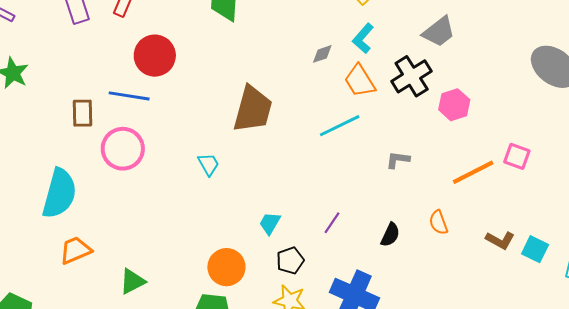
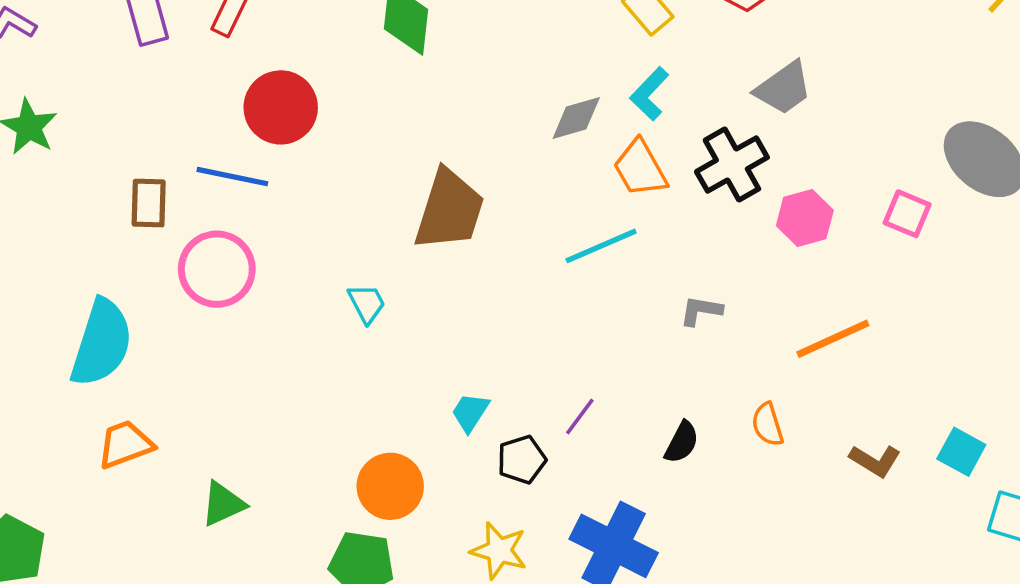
gray diamond: (322, 54) -> (576, 118), size x1.4
pink square: (517, 156) -> (907, 214), moved
cyan square: (535, 249) -> (961, 452), moved
black pentagon: (290, 261) -> (522, 460), moved

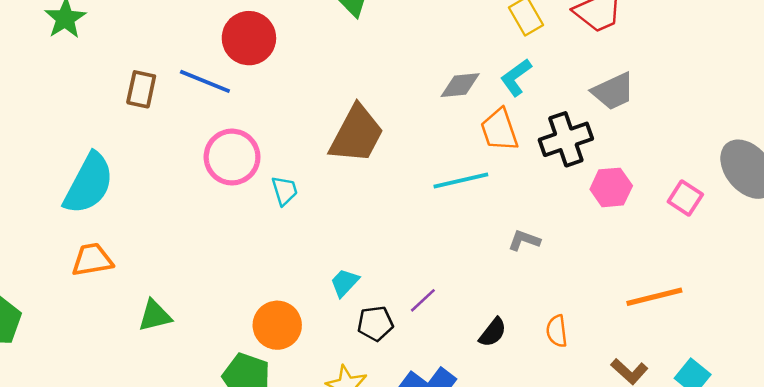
pink circle: (217, 269) -> (232, 157), moved
orange line: (833, 339) -> (654, 297), moved

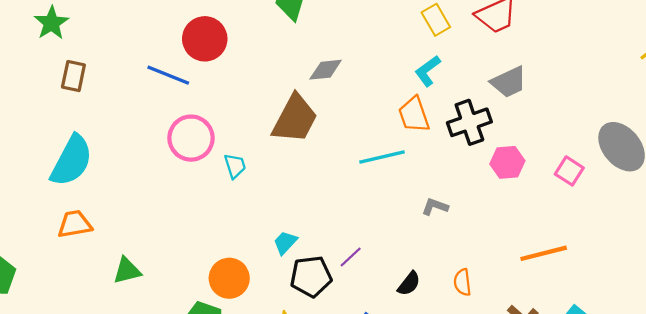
gray diamond: (460, 85) -> (326, 70), moved
brown rectangle: (141, 89) -> (73, 76), moved
black pentagon: (375, 323) -> (311, 277), size x1.4

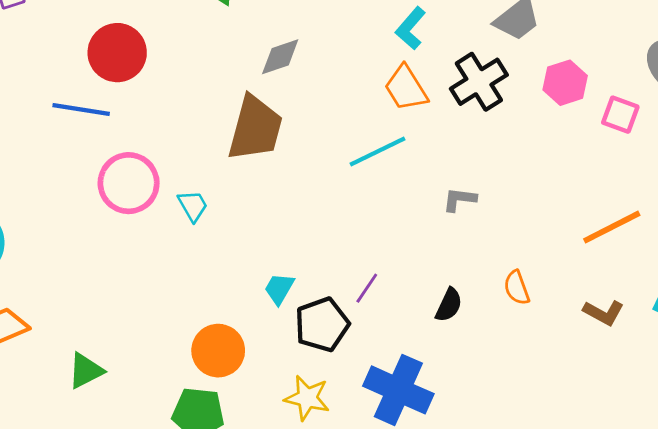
pink hexagon: (507, 162) -> (565, 83), moved

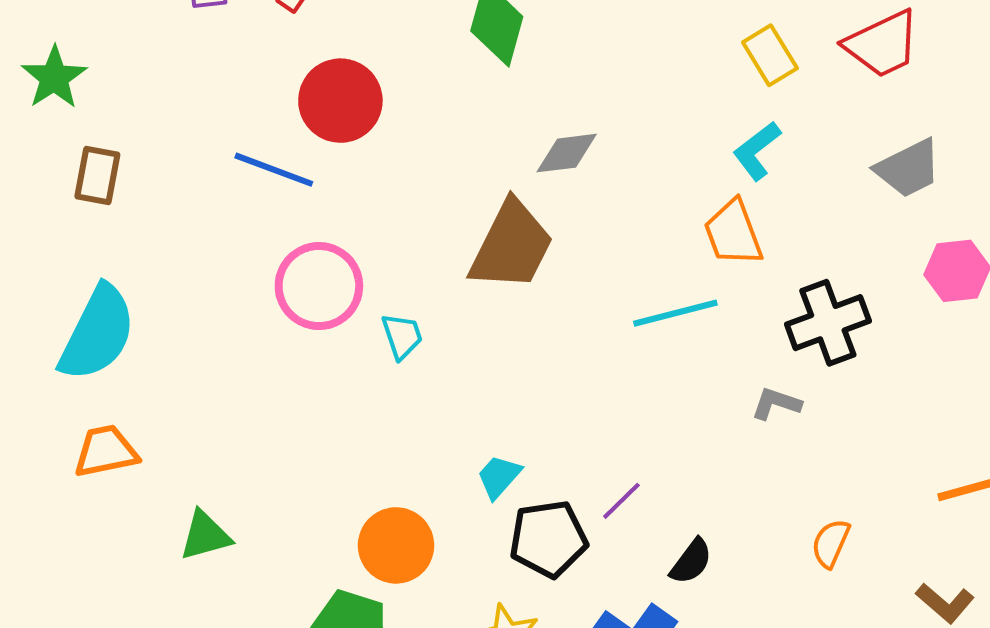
black cross: (479, 82) -> (828, 323), moved
orange semicircle: (517, 288) -> (831, 543), turned 32
black semicircle: (449, 305) -> (691, 561), moved

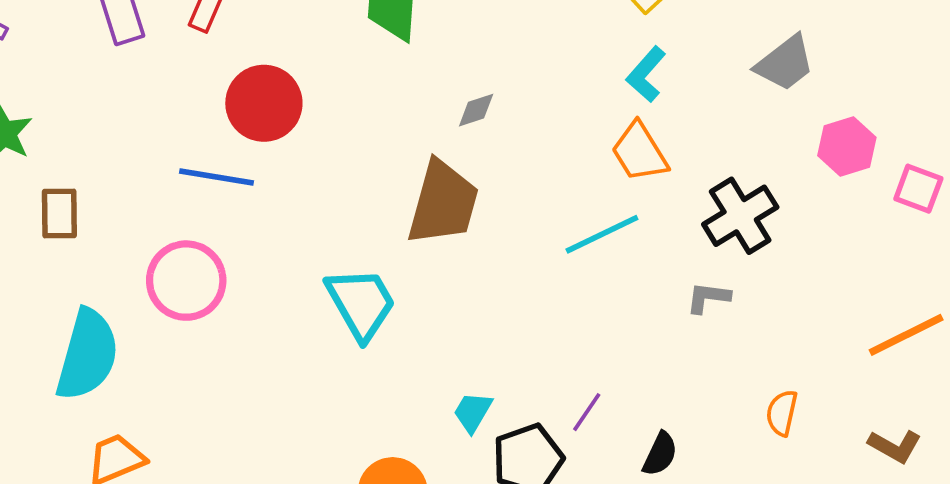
gray diamond: (567, 153) -> (476, 110), size x0.7
pink circle: (319, 286) -> (186, 281), moved
cyan trapezoid: (402, 336) -> (361, 303), size x1.8

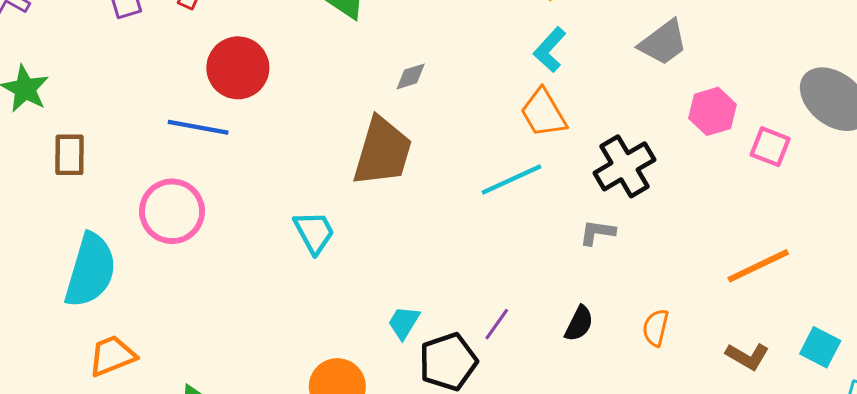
cyan trapezoid: (361, 303) -> (314, 232), size x0.7
black semicircle: (660, 454) -> (579, 323), moved

